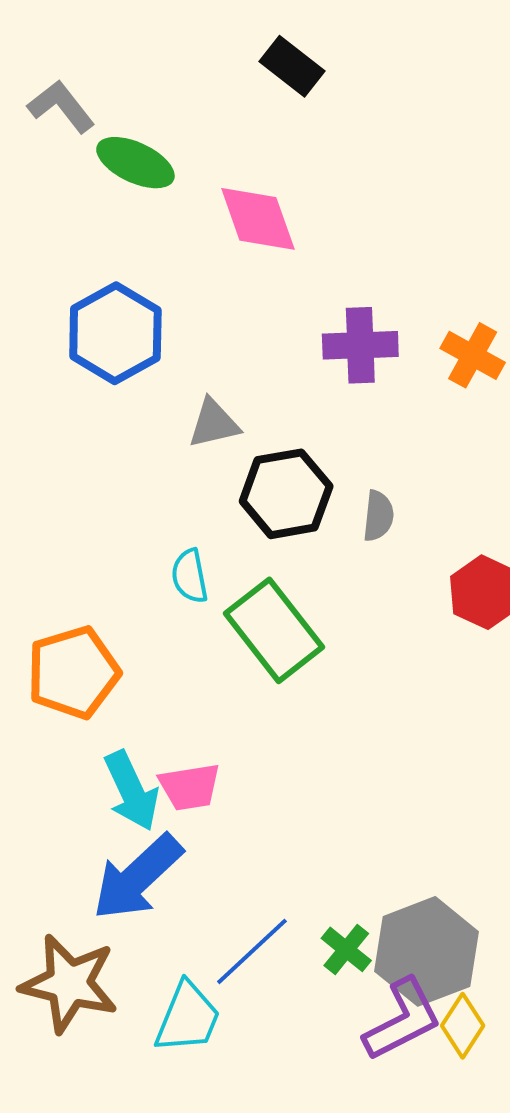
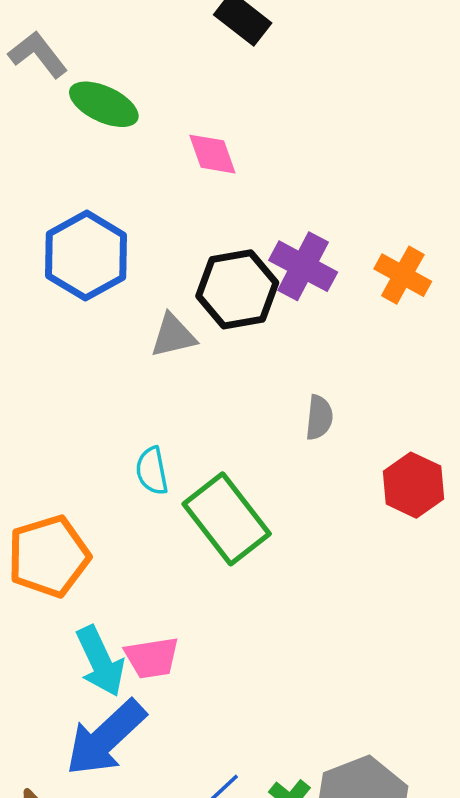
pink diamond: (258, 219) -> (212, 154), size x0.7
purple cross: (360, 345) -> (303, 266), turned 30
black hexagon: (286, 494) -> (237, 289), moved

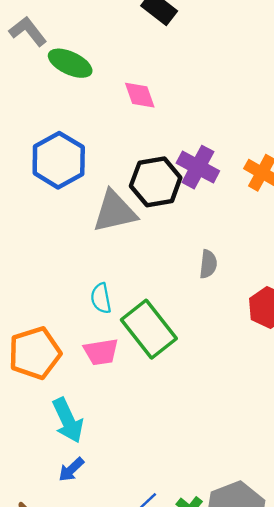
gray triangle: (173, 336) -> (115, 212), size x1.5
pink trapezoid: (152, 658) -> (101, 352), moved
blue arrow: (106, 738) -> (71, 469), size x0.5

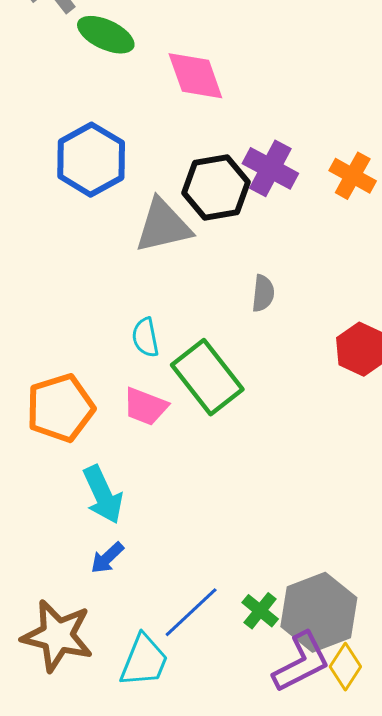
pink diamond: (140, 95) -> (195, 76), size x1.4
gray semicircle: (208, 264) -> (263, 293), moved
pink trapezoid: (101, 352) -> (145, 406), turned 30

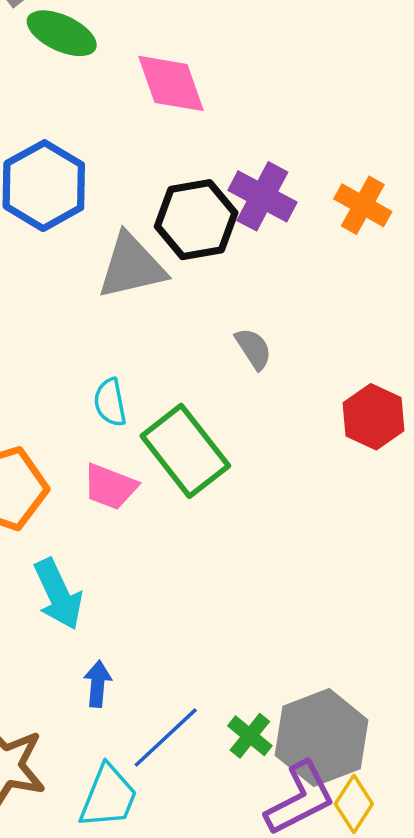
gray semicircle: (263, 293) -> (253, 349), turned -39
blue arrow: (107, 558) -> (98, 684), moved, turned 138

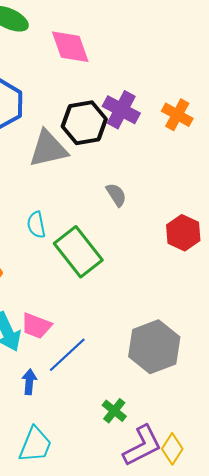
pink trapezoid: (110, 487) -> (36, 326), moved
blue line: (166, 738) -> (67, 355), moved
gray hexagon: (322, 738) -> (154, 347), moved

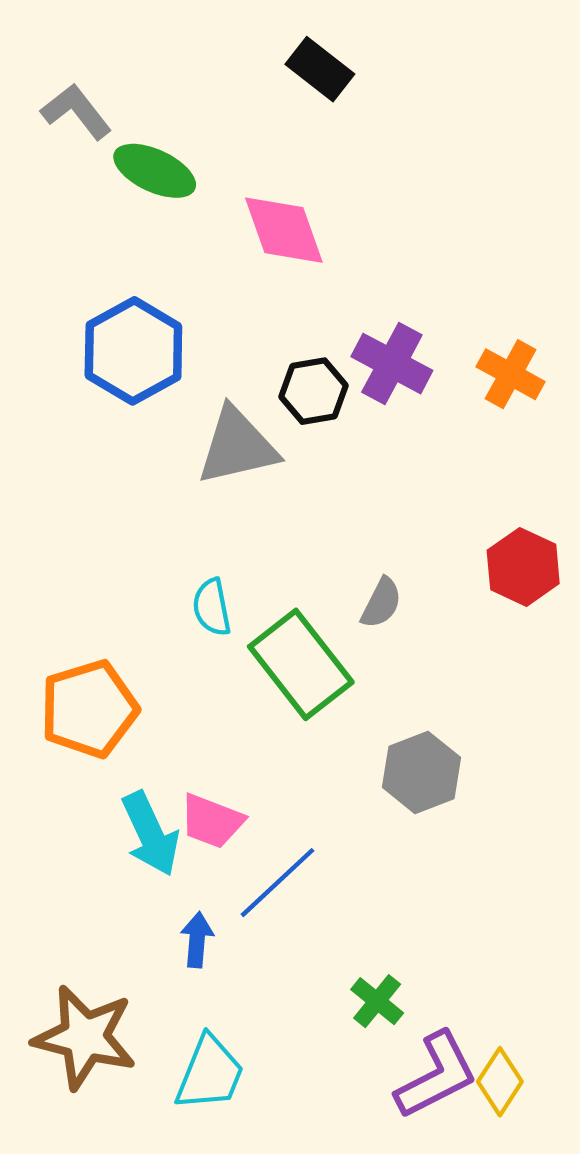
black hexagon: (84, 123) -> (314, 391), size x0.7
gray semicircle: (116, 195) -> (381, 603), moved, turned 60
red hexagon: (183, 233) -> (523, 567), moved
gray hexagon: (154, 347) -> (422, 772), moved, size x0.7

